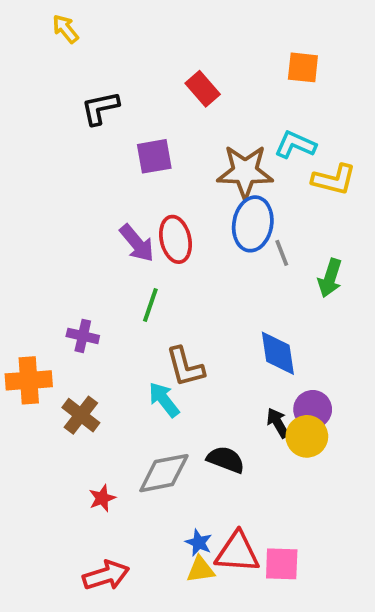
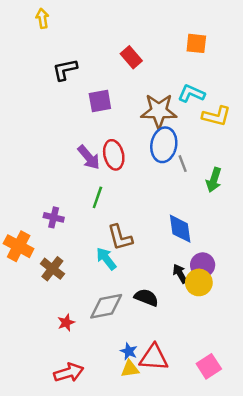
yellow arrow: (65, 29) -> (42, 18), turned 30
orange cross: (29, 380) -> (19, 246), turned 32
pink square: (282, 564) -> (209, 366), moved, turned -35

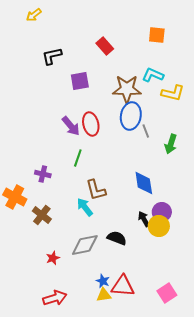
yellow arrow: (42, 18) -> (34, 15), turned -119

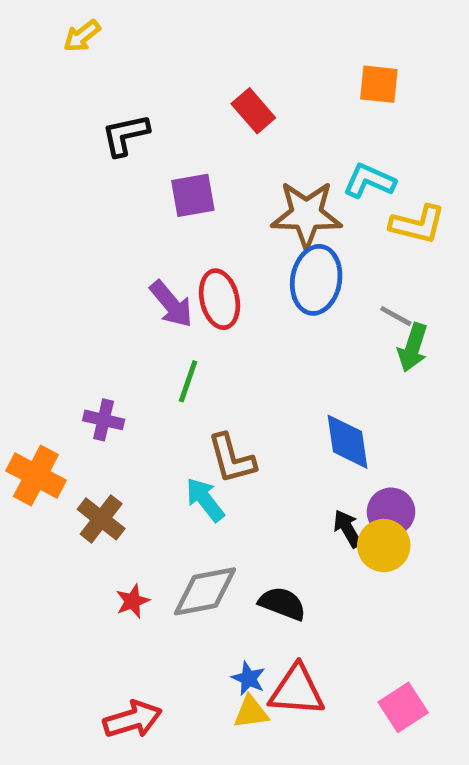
gray line: (146, 131) -> (396, 316), moved, turned -40
black semicircle: (117, 238) -> (282, 603), moved
red star: (53, 258) -> (133, 601), moved

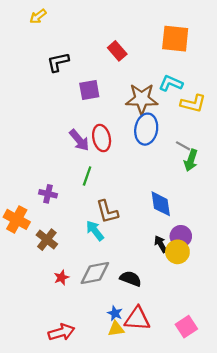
orange square: (379, 84) -> (175, 39), size x1.5

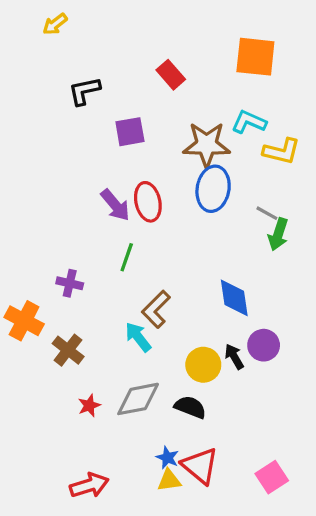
brown L-shape: (107, 212) -> (156, 309), turned 60
yellow circle: (177, 252) -> (203, 365), moved
red triangle: (137, 319) -> (200, 466), turned 36

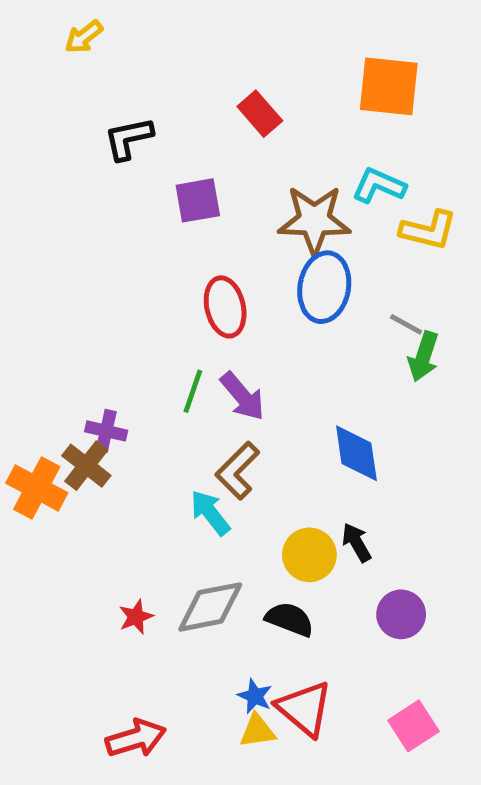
purple arrow: (115, 205) -> (242, 396), moved
purple circle: (264, 345) -> (401, 614), moved
brown cross: (68, 350) -> (86, 466), moved

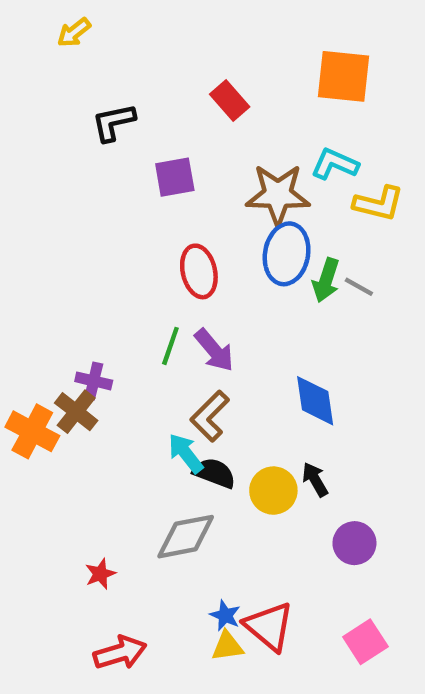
green arrow: (423, 357) -> (326, 280), moved
red star: (136, 617) -> (100, 574), moved
black semicircle: (290, 619) -> (214, 473), moved

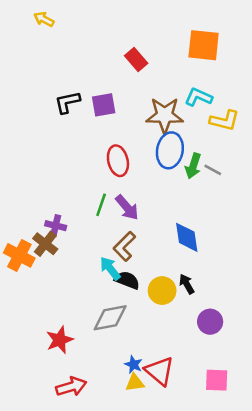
yellow arrow: (74, 33) -> (44, 19), turned 66
black L-shape: (113, 122) -> (67, 102), moved
red star: (100, 574) -> (60, 340), size x1.5
pink square: (365, 642) -> (217, 380), turned 35

